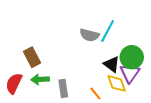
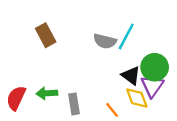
brown rectangle: (32, 57) -> (46, 35), moved

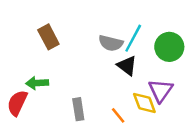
green circle: (155, 67) -> (169, 47), moved
black triangle: (131, 75) -> (127, 66), moved
green arrow: (47, 93) -> (37, 83), moved

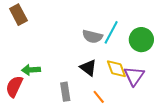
brown rectangle: (48, 37) -> (18, 15), moved
black triangle: (127, 66) -> (88, 68), moved
yellow diamond: (144, 103) -> (116, 69), moved

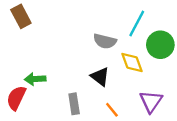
cyan line: (111, 32) -> (137, 23), moved
yellow diamond: (116, 69) -> (132, 62), moved
purple triangle: (134, 76) -> (151, 101), moved

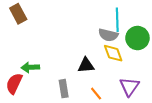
cyan line: (137, 23) -> (117, 20), turned -30
gray semicircle: (105, 41) -> (108, 35), moved
black triangle: (100, 77) -> (86, 65), turned -42

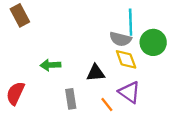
green arrow: (30, 67) -> (50, 65), moved
purple triangle: (129, 87) -> (129, 92), moved, turned -30

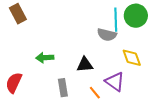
green circle: (153, 42) -> (136, 16), moved
yellow diamond: (126, 59) -> (132, 58), moved

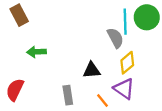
gray semicircle: (107, 35) -> (115, 38), turned -132
green arrow: (45, 58) -> (36, 52), moved
yellow diamond: (132, 58) -> (127, 63), moved, turned 70

